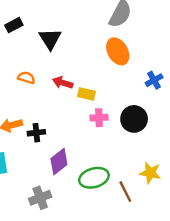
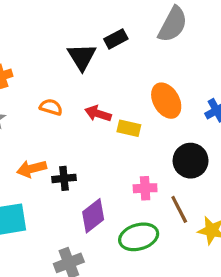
black rectangle: (14, 25) -> (116, 39), moved
orange ellipse: (118, 51) -> (166, 101), moved
pink cross: (99, 118) -> (145, 188), moved
brown line: (125, 192) -> (179, 209), moved

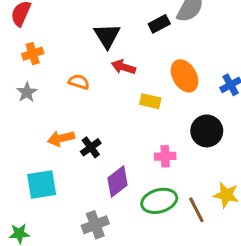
black rectangle: (116, 39) -> (159, 24), moved
red arrow: (98, 114) -> (123, 67), moved
black cross: (64, 178) -> (91, 147), turned -30
brown line: (179, 209) -> (196, 210), moved

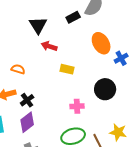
orange ellipse: (184, 76) -> (101, 43), moved
orange semicircle: (79, 82) -> (18, 69), moved
purple diamond: (118, 182) -> (27, 122), moved

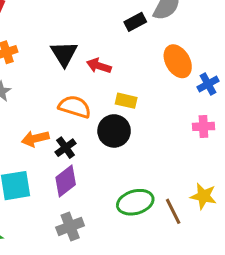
black triangle: (38, 25) -> (64, 54), moved
orange semicircle: (18, 69) -> (75, 107), moved, size x1.5
black circle: (105, 89) -> (114, 131), moved
pink cross: (77, 106) -> (203, 126), moved

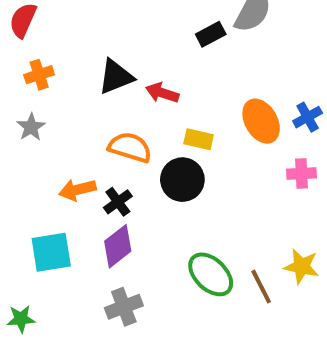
black triangle: (64, 54) -> (116, 77), turned 40
orange ellipse: (178, 61) -> (261, 121), moved
green ellipse: (135, 202) -> (211, 274), turned 60

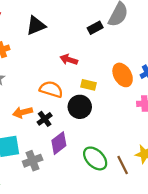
black triangle: (116, 77) -> (36, 26), moved
purple diamond: (118, 246) -> (59, 143), moved
gray cross: (124, 307) -> (33, 161), moved

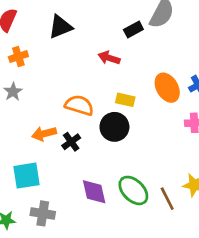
red arrow: (69, 60) -> (109, 58), moved
purple diamond: (59, 143) -> (94, 192), moved, turned -65
gray cross: (33, 161) -> (43, 213), moved, turned 30

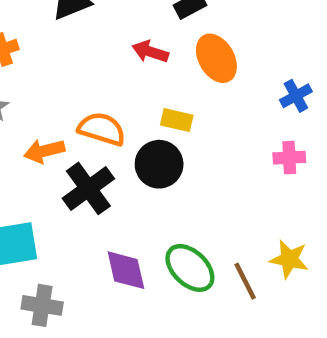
orange ellipse: (167, 88) -> (216, 58), moved
orange arrow: (44, 134) -> (44, 151), moved
black cross: (71, 142) -> (88, 188), size x1.6

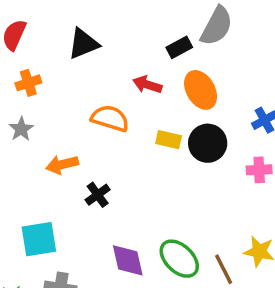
orange semicircle: (102, 129) -> (110, 118), moved
black circle: (159, 164) -> (208, 143), moved
black cross: (88, 188) -> (98, 195), size x0.6

